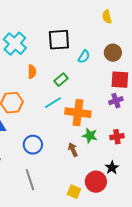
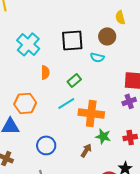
brown circle: (113, 53) -> (107, 36), moved
cyan semicircle: (84, 57) -> (97, 57), turned 72
brown arrow: (73, 150) -> (86, 150), turned 56

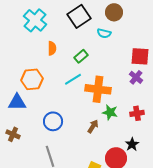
black square: (72, 40) -> (79, 16), turned -30
purple cross: (129, 101) -> (136, 77), turned -32

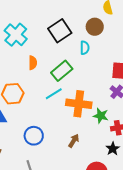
cyan semicircle: (104, 33) -> (85, 48), turned -104
green rectangle: (81, 56) -> (62, 71), size x1.5
green star: (110, 112) -> (101, 116), moved
black star: (132, 144) -> (113, 149), moved

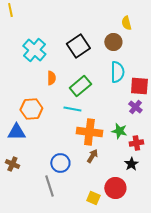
cyan semicircle: (85, 48) -> (117, 72), moved, size x1.5
cyan line: (54, 94) -> (72, 109), turned 42
orange cross: (79, 104) -> (89, 132), moved
blue circle: (34, 136) -> (60, 163), moved

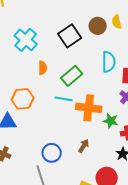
yellow semicircle: (126, 23) -> (117, 22), moved
brown circle: (113, 42) -> (98, 26), moved
orange cross: (89, 132) -> (89, 108), moved

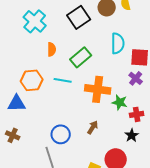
cyan line: (64, 99) -> (63, 80), moved

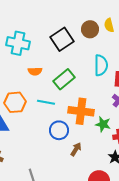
cyan cross: (35, 21) -> (18, 43), turned -30
orange semicircle: (52, 49) -> (35, 71), turned 88
blue circle: (61, 134) -> (59, 130), moved

